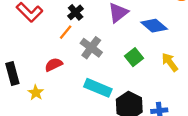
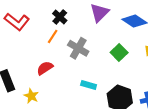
cyan rectangle: (98, 88) -> (89, 85), size x0.6

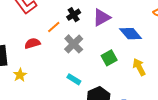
black cross: (60, 17) -> (74, 15), moved
red semicircle: (45, 68) -> (32, 43), moved

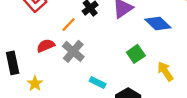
gray cross: (74, 44) -> (73, 51), moved
yellow arrow: (139, 67) -> (165, 71), moved

